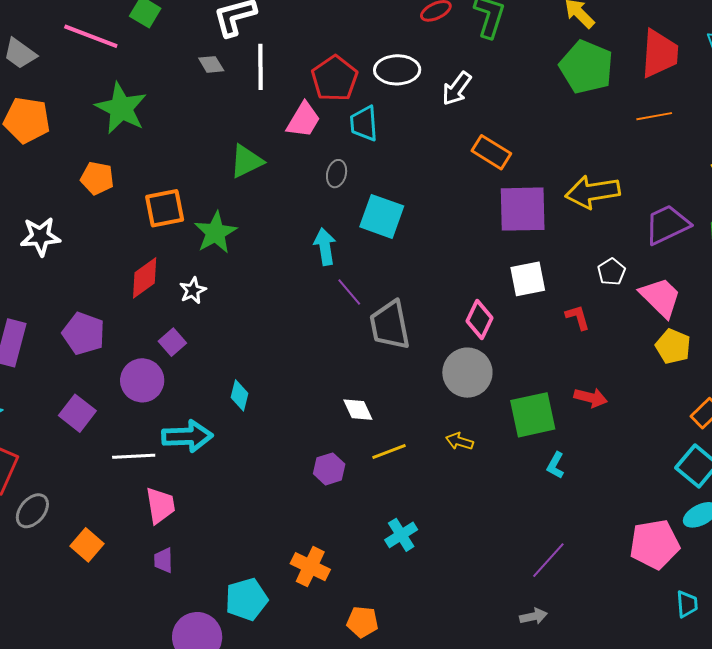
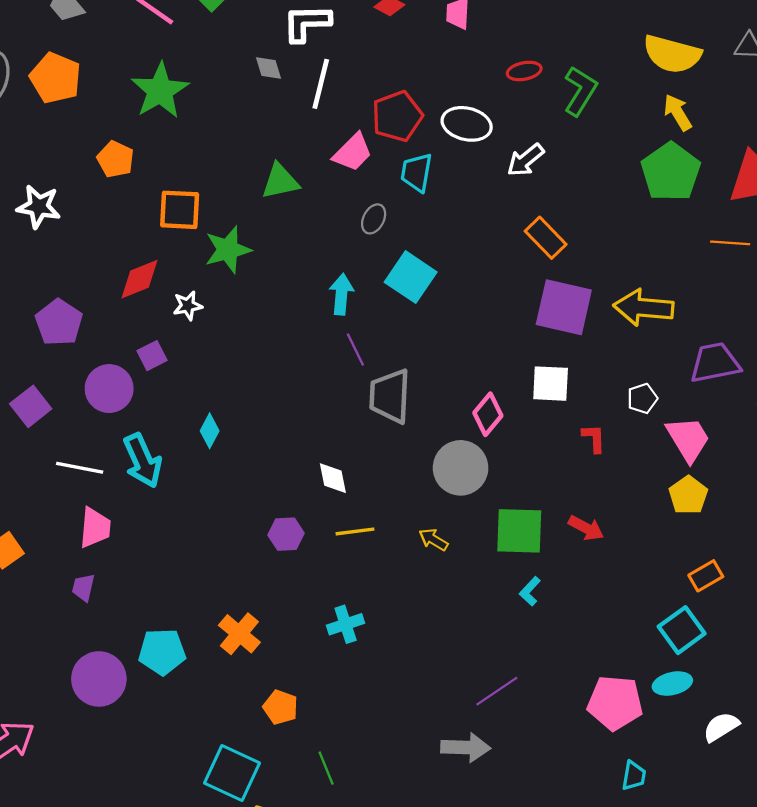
cyan arrow: (187, 436) -> (143, 461), turned 54
gray arrow: (533, 616) -> (466, 747), size x1.6

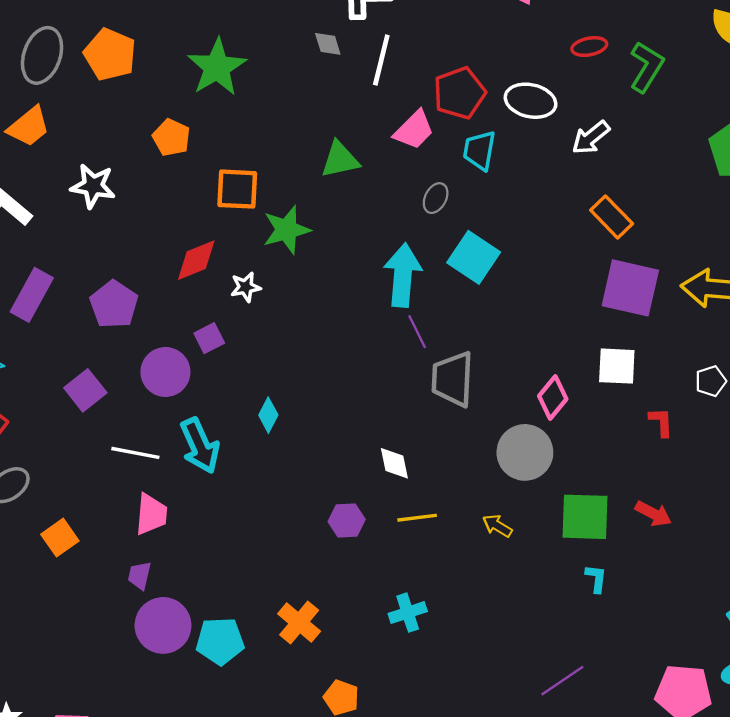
cyan arrow: (341, 294) -> (403, 275), size x1.5
cyan L-shape: (530, 591) -> (596, 578), turned 144
purple circle: (99, 679) -> (163, 625), moved

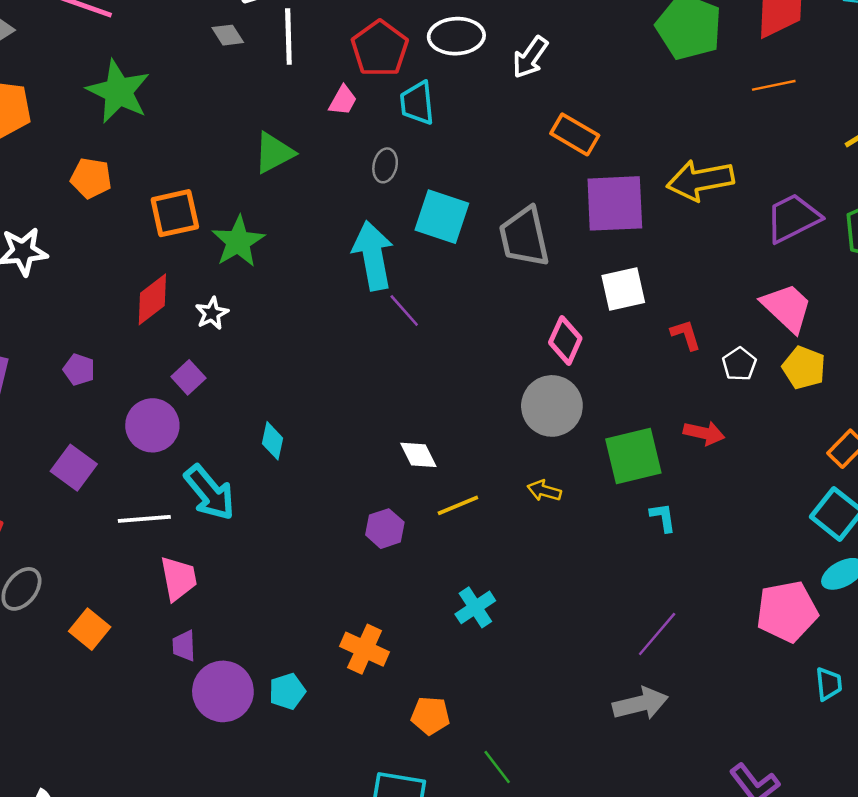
pink trapezoid: (414, 130) -> (343, 100), size x0.7
purple pentagon: (114, 304) -> (79, 370), size x0.6
gray trapezoid: (453, 379) -> (524, 237), moved
white pentagon: (711, 381) -> (739, 364), moved
cyan pentagon: (220, 641) -> (287, 691), size x0.7

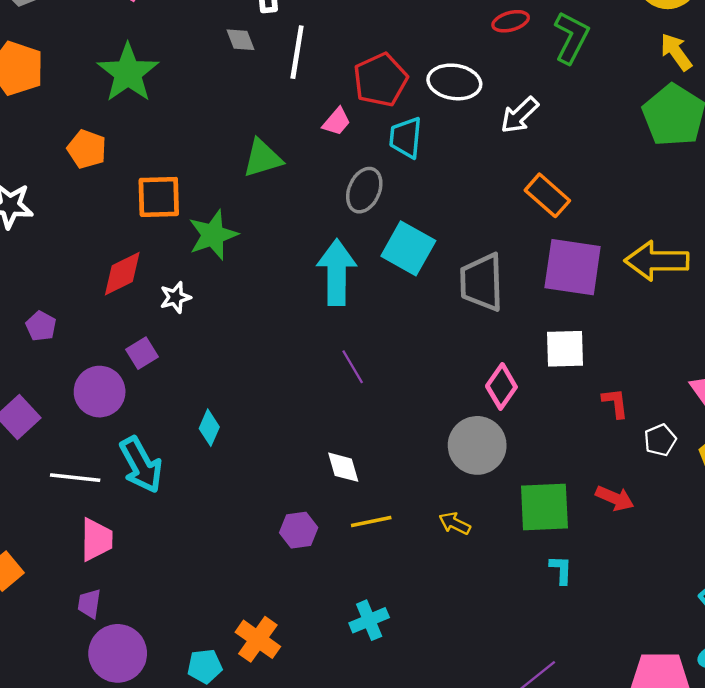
gray ellipse: (385, 165) -> (364, 190), size x1.4
purple line: (404, 311) -> (353, 367), moved
cyan pentagon: (287, 691) -> (205, 666), moved

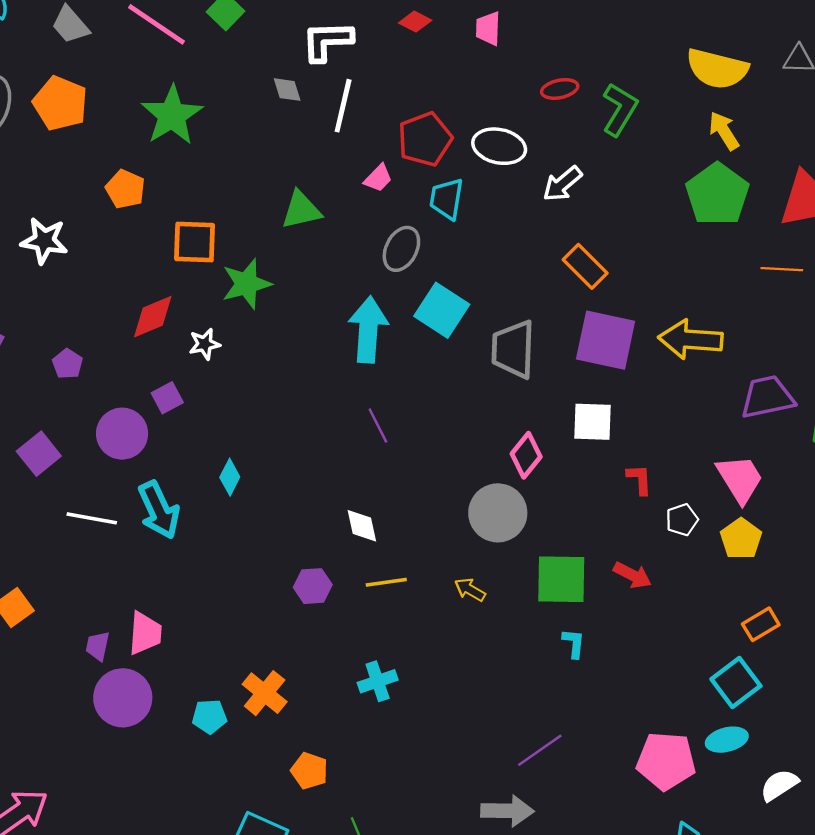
pink trapezoid: (96, 540) -> (145, 633), moved

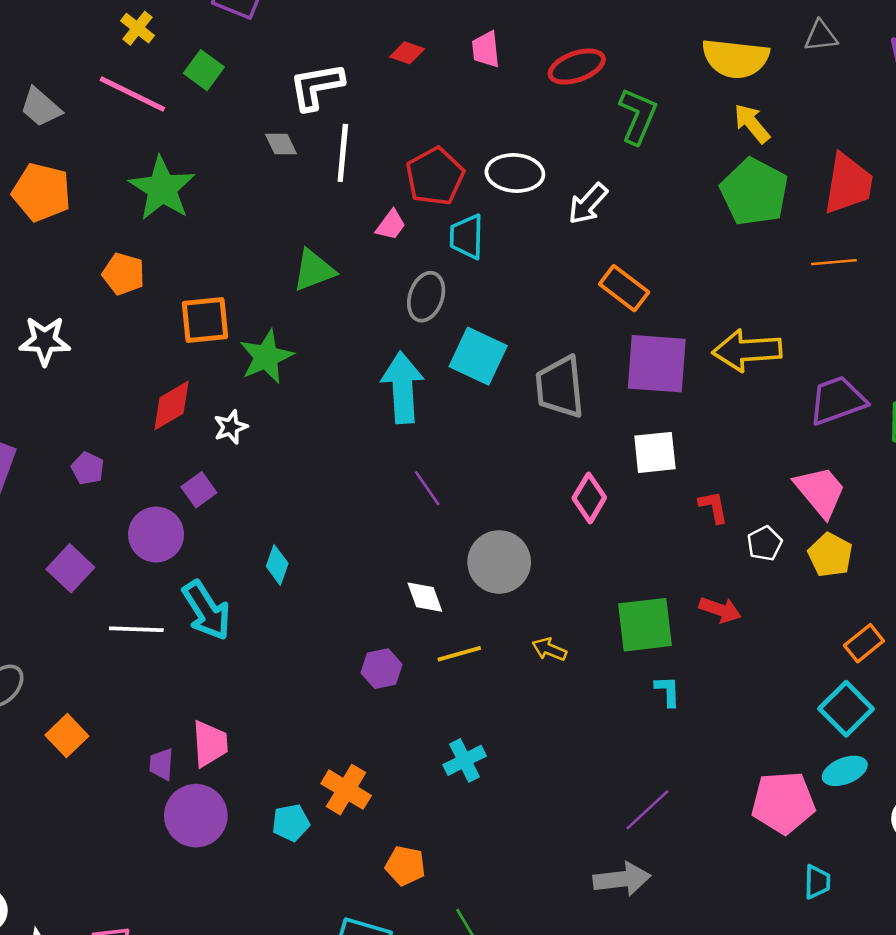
red ellipse: (560, 89) -> (577, 66), moved, size x1.4
gray circle: (498, 513) -> (499, 562), moved

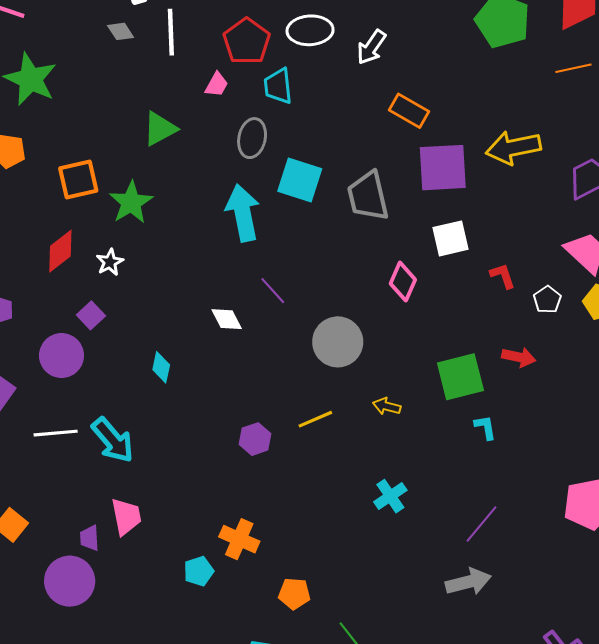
white diamond: (425, 597) -> (227, 319), moved
cyan arrow: (206, 610) -> (113, 440), moved
cyan cross: (465, 760) -> (390, 496), moved
purple circle: (196, 816) -> (70, 581), moved

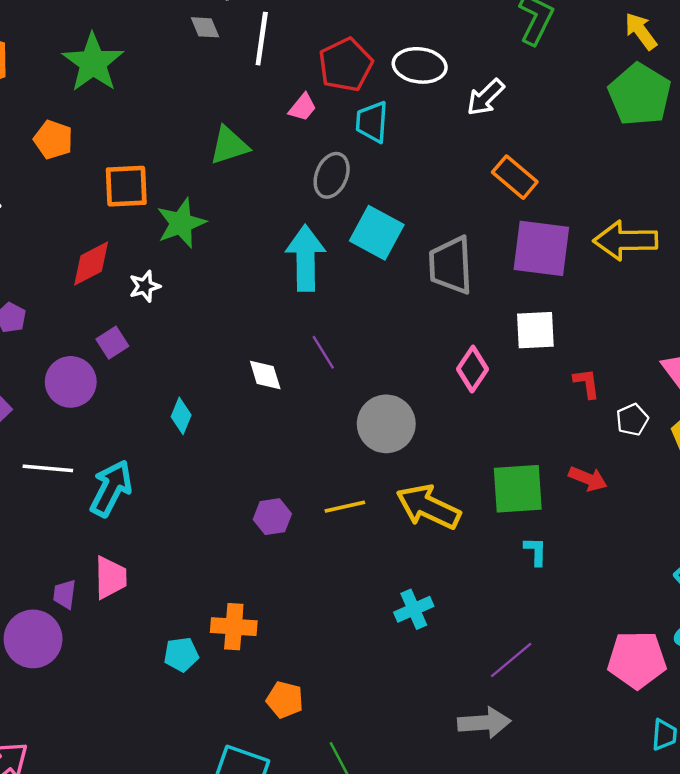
yellow arrow: (387, 406) -> (428, 507), size x2.0
cyan arrow: (113, 440) -> (111, 488), turned -123
orange cross: (239, 539) -> (234, 627), turned -30

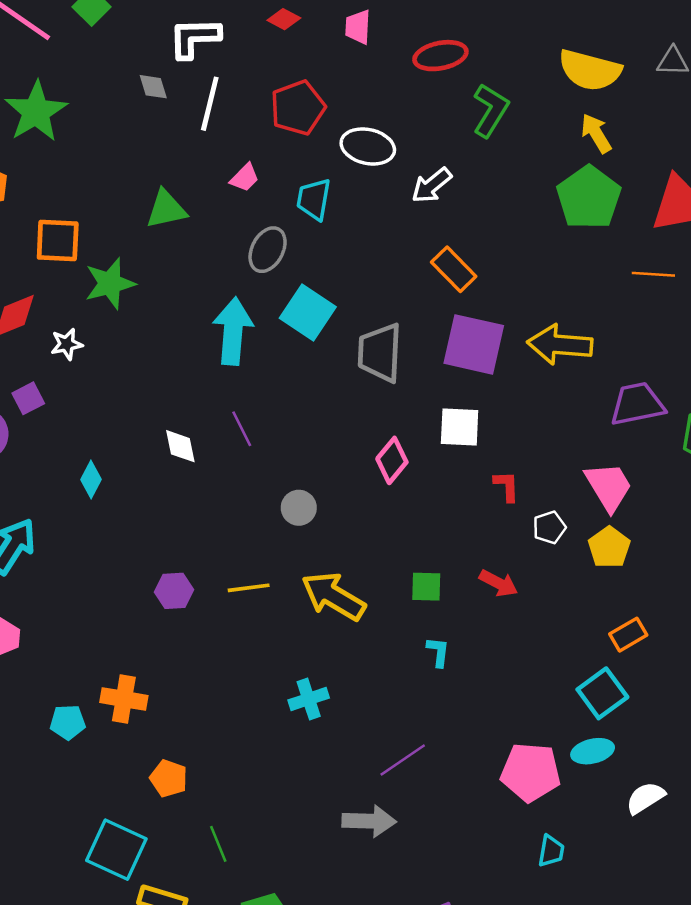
red pentagon: (346, 65) -> (298, 108), moved
gray circle: (386, 424) -> (299, 508), size x0.6
green square: (518, 489) -> (426, 587), size x0.6

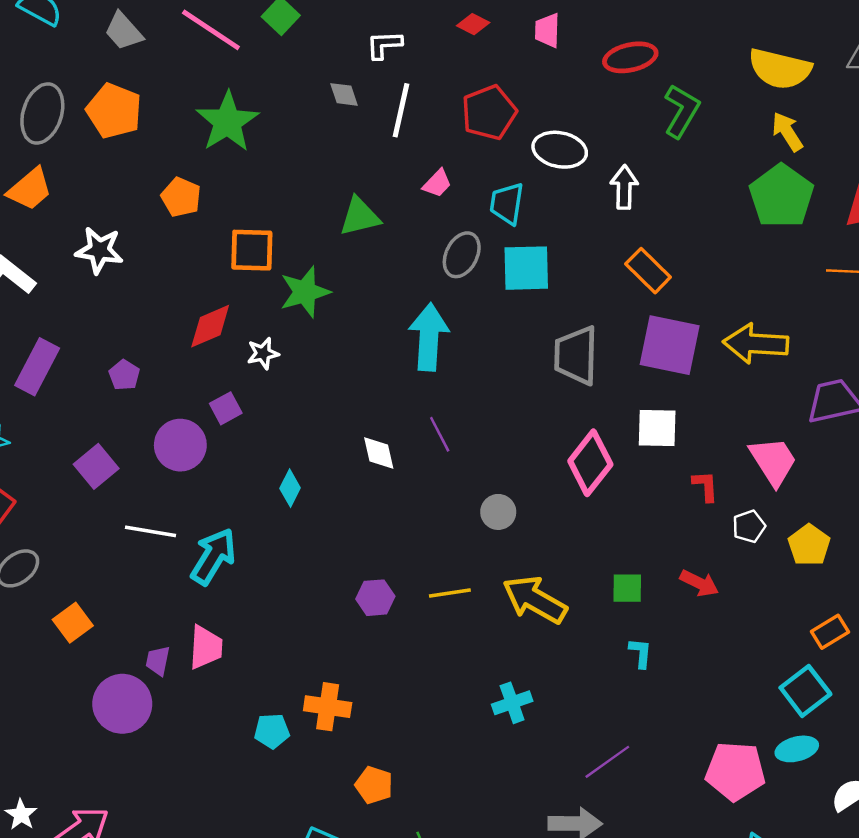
white L-shape: (194, 38) -> (384, 45), size x0.7
white arrow: (432, 185) -> (624, 187), turned 132
cyan square: (308, 312) -> (526, 268), moved, turned -34
pink diamond: (392, 460) -> (590, 463), size x1.4
pink trapezoid: (609, 487) -> (773, 461), moved

